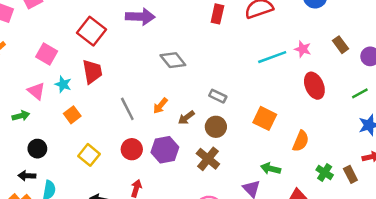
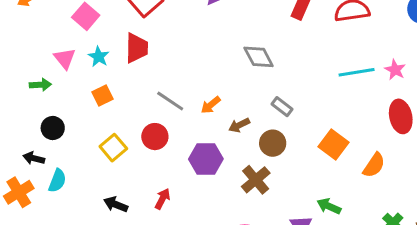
gray diamond: (173, 60) -> (259, 57), moved
gray line: (127, 109) -> (170, 101), turned -40
orange semicircle: (301, 141) -> (374, 165), moved
red circle: (132, 149) -> (155, 137), moved

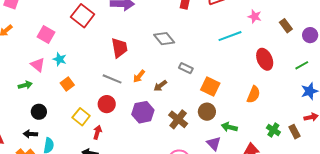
red trapezoid: (137, 48) -> (119, 48), moved
pink star: (395, 70) -> (255, 16), moved
brown circle: (273, 143) -> (207, 112), moved
orange square: (333, 144) -> (210, 87), moved
red arrow: (162, 199) -> (97, 132), moved

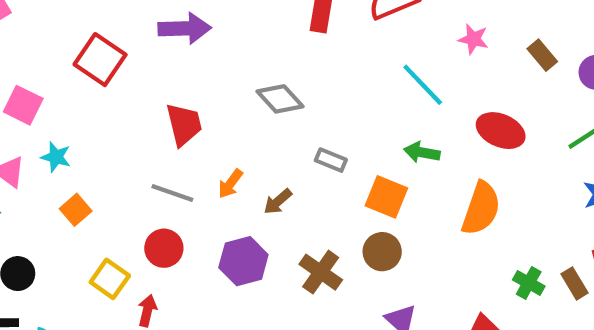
cyan line: (230, 36) -> (423, 85), turned 70
red ellipse: (265, 59) -> (501, 131), turned -40
orange semicircle: (254, 95) -> (481, 208), size x1.4
green arrow: (229, 127) -> (422, 152), moved

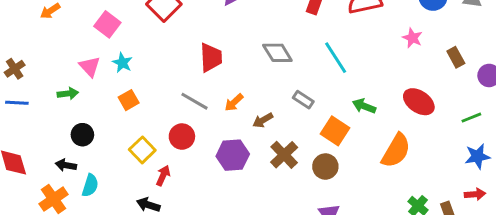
cyan line: (423, 85) -> (336, 58), moved
brown cross: (321, 272) -> (284, 155), moved

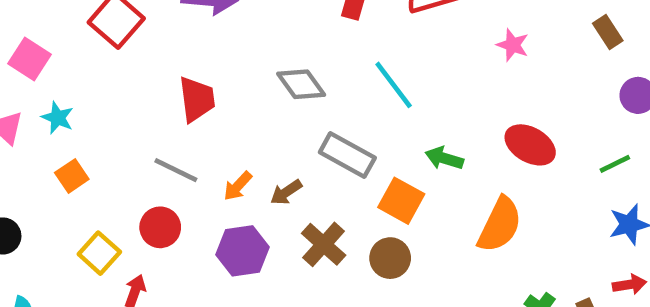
brown rectangle: (456, 57) -> (608, 32), moved
gray rectangle: (303, 100) -> (347, 155), size x1.6
orange arrow: (234, 102) -> (238, 186), moved

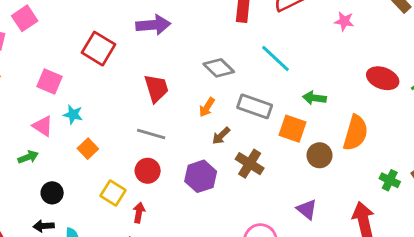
red ellipse: (530, 145) -> (383, 78), moved
orange arrow: (238, 186) -> (207, 107), moved
brown circle: (390, 258) -> (320, 155), moved

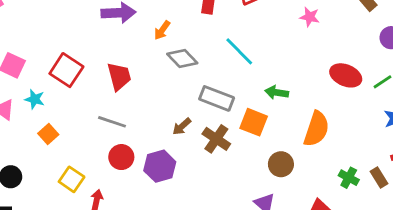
red square: (99, 49) -> (66, 70), moved
orange arrow: (207, 107) -> (162, 30), moved
brown circle: (320, 155) -> (281, 164), moved
brown cross: (250, 164) -> (216, 139), moved
red circle: (148, 171) -> (121, 157), moved

